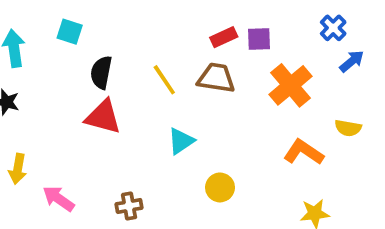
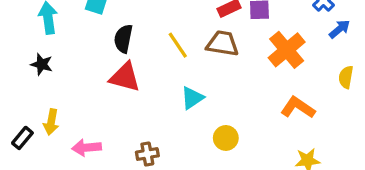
yellow semicircle: (348, 128) -> (346, 77), moved, turned 90
pink arrow: (59, 199) -> (86, 148), turned -40

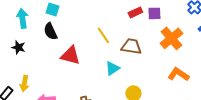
black semicircle: (123, 39) -> (50, 31), moved, turned -36
brown trapezoid: (223, 43) -> (131, 46), moved

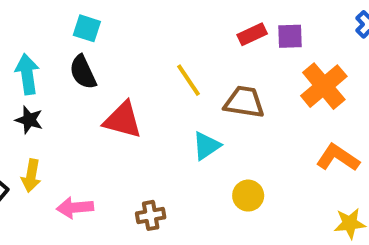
cyan arrow: (22, 18) -> (27, 74), moved
black star: (18, 47) -> (29, 120), moved

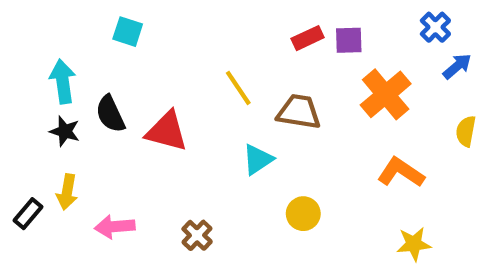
black semicircle: (83, 72) -> (110, 114), moved
brown cross: (151, 215) -> (197, 235), turned -36

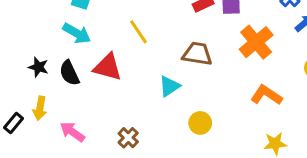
cyan arrow: (63, 81) -> (77, 33), moved, turned 128
yellow line: (238, 88) -> (138, 32), moved
black semicircle: (110, 114) -> (69, 73), moved
pink arrow: (115, 227) -> (72, 132), turned 40

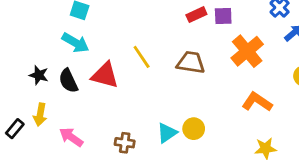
yellow line: (138, 32) -> (142, 57), moved
cyan triangle: (169, 86) -> (167, 133), moved
brown cross: (128, 138) -> (125, 143), turned -36

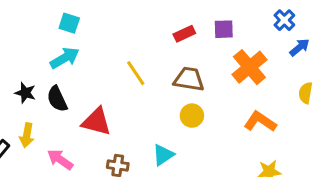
red rectangle: (196, 15) -> (184, 34), moved
cyan arrow: (75, 43) -> (65, 58), turned -60
red triangle: (105, 75) -> (96, 122), moved
yellow circle: (194, 129) -> (192, 116), moved

